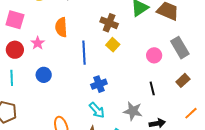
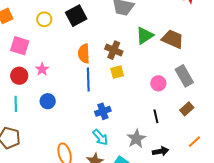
orange semicircle: (61, 27) -> (84, 54), moved
yellow square: (113, 45) -> (117, 72), turned 32
gray star: (133, 111) -> (136, 139), turned 30

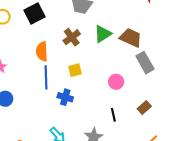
brown cross: (114, 50) -> (72, 37), moved, turned 30
gray rectangle: (184, 76) -> (145, 63), moved
blue cross: (103, 111) -> (65, 97), moved, turned 35

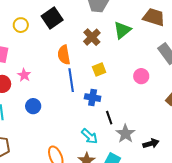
brown trapezoid: (131, 38) -> (154, 17), moved
black line: (113, 115) -> (109, 118), moved

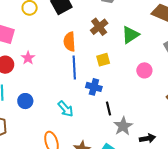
green triangle: (122, 30) -> (130, 35), moved
blue circle: (33, 106) -> (25, 101), moved
cyan arrow: (89, 136) -> (66, 109), moved

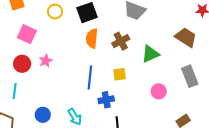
orange semicircle: (70, 42) -> (92, 38), moved
blue cross: (94, 87) -> (106, 100), turned -35
blue circle: (25, 101) -> (43, 115), moved

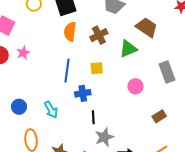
brown trapezoid: (186, 37) -> (147, 27), moved

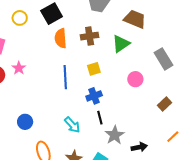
brown cross: (99, 35) -> (90, 36), turned 30
blue cross: (83, 93) -> (94, 96), moved
cyan arrow: (51, 110) -> (72, 125), moved

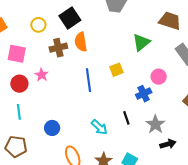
brown trapezoid: (135, 19) -> (170, 21), moved
brown cross: (90, 36) -> (58, 48), moved
blue cross: (94, 96) -> (144, 94), moved
gray star: (115, 135) -> (155, 124), moved

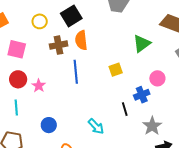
pink star: (42, 75) -> (39, 86), moved
blue line: (89, 80) -> (76, 72), moved
black line: (126, 118) -> (125, 109), moved

